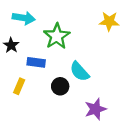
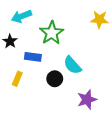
cyan arrow: (24, 18) -> (21, 16), turned 150

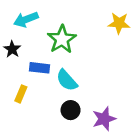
cyan semicircle: (72, 65) -> (67, 80), moved
black circle: (55, 79) -> (71, 110), moved

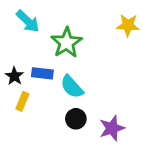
cyan arrow: (26, 19) -> (28, 21), turned -115
black star: (12, 49) -> (14, 76), moved

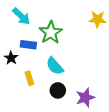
blue rectangle: (42, 73) -> (28, 45), moved
yellow rectangle: (22, 101) -> (29, 78), moved, turned -40

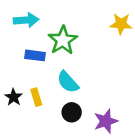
cyan arrow: (21, 16) -> (26, 20), turned -48
black star: (11, 58) -> (14, 97), moved

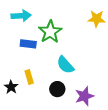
cyan semicircle: (68, 82) -> (65, 65), moved
black star: (14, 97) -> (11, 87), moved

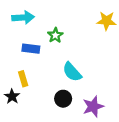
green star: (50, 32) -> (55, 35), size x0.6
yellow rectangle: (29, 77) -> (23, 79), moved

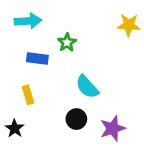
black star: (12, 96) -> (15, 128), moved

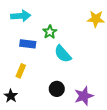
cyan semicircle: (87, 87) -> (63, 54), moved
yellow rectangle: (28, 95) -> (21, 71), turned 40

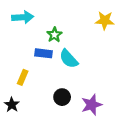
blue rectangle: (28, 44) -> (43, 53), moved

